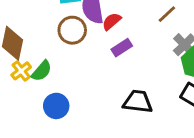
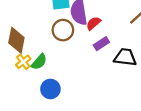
black trapezoid: (138, 102) -> (125, 57), moved

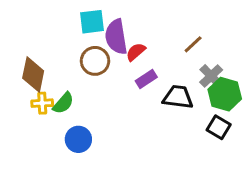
yellow cross: (23, 62) -> (42, 103), turned 35

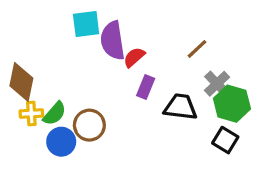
brown circle: (95, 61) -> (89, 125), moved
purple rectangle: (146, 79) -> (146, 87), turned -35
blue circle: (78, 139) -> (61, 142), moved

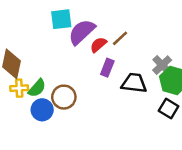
purple semicircle: (113, 41) -> (82, 32), turned 56
brown line: (197, 49) -> (120, 38), moved

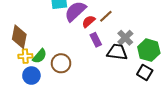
gray cross: (162, 65) -> (125, 38), moved
purple rectangle: (107, 68) -> (96, 40), turned -48
blue circle: (42, 110) -> (31, 76), moved

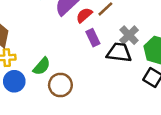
green semicircle: (40, 56) -> (42, 66), moved
brown circle: (61, 63) -> (60, 85), moved

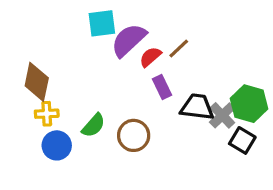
gray cross: (129, 35) -> (222, 115), moved
brown circle: (60, 85) -> (134, 135), moved

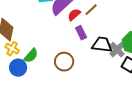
yellow cross: (47, 114) -> (12, 49), turned 32
green semicircle: (94, 125) -> (31, 56), moved

